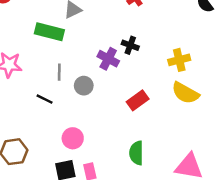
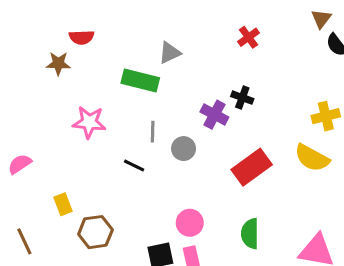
yellow cross: (179, 60) -> (326, 116), moved
red rectangle: (138, 100) -> (252, 167), size x1.4
pink circle: (73, 138) -> (190, 223), moved

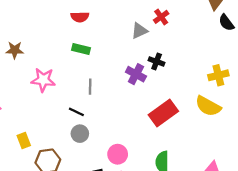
red semicircle: (82, 37) -> (80, 17), moved
gray triangle: (170, 53) -> (139, 31), moved
brown star: (58, 64) -> (15, 50), moved
green rectangle: (140, 81) -> (81, 49), size x0.7
gray circle: (184, 149) -> (80, 134), moved

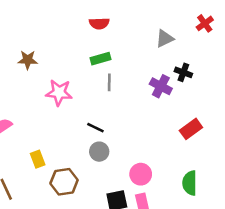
red cross: (161, 17) -> (205, 23), moved
green rectangle: (81, 49) -> (100, 59), turned -30
gray line: (90, 87) -> (109, 82), moved
red rectangle: (163, 113) -> (191, 129), size x0.7

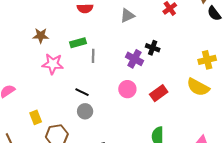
gray triangle: (165, 39) -> (127, 15), moved
green rectangle: (100, 59) -> (78, 43), moved
brown star: (28, 60) -> (41, 36), moved
pink circle: (141, 174) -> (127, 89), moved

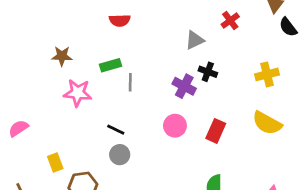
gray triangle: (127, 15) -> (195, 40), moved
yellow cross: (207, 60) -> (267, 74), moved
red rectangle: (159, 93) -> (216, 131), turned -30

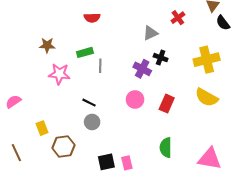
yellow cross: (267, 74) -> (207, 60), size x1.4

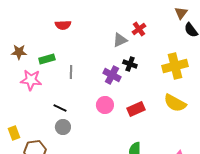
red cross: (178, 18) -> (139, 29), moved
green rectangle: (85, 52) -> (47, 59), moved
red rectangle: (167, 104) -> (136, 109), turned 42

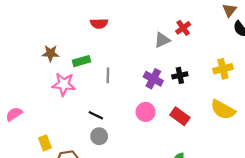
black cross: (130, 64) -> (180, 75), moved, turned -32
yellow cross: (175, 66) -> (223, 69), size x0.7
red rectangle: (136, 109) -> (180, 116), turned 60

